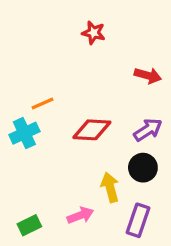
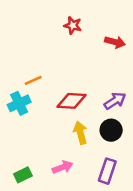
red arrow: (148, 75) -> (115, 42), moved
yellow arrow: (110, 187) -> (80, 133), moved

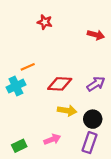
red star: (73, 25) -> (45, 22), moved
black circle: (111, 130) -> (93, 119), moved
yellow arrow: (80, 133) -> (67, 111), turned 114

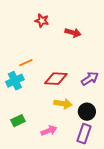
red arrow: (96, 35) -> (73, 33), moved
green rectangle: (19, 146) -> (18, 121), moved

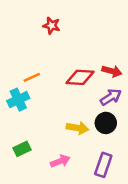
red arrow: (73, 33) -> (112, 71), moved
red diamond: (56, 79) -> (80, 77), moved
black circle: (87, 112) -> (106, 123), moved

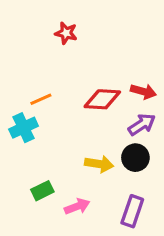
green rectangle: (22, 149) -> (42, 191), moved

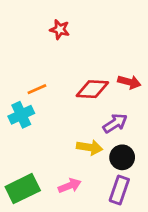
purple arrow: (142, 125) -> (115, 123), moved
black circle: (135, 158) -> (122, 157), moved
green rectangle: (42, 191) -> (23, 189), moved, size x1.6

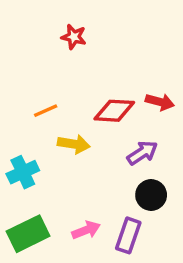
cyan cross: (21, 115) -> (23, 172), moved
yellow arrow: (89, 147) -> (74, 144), moved
purple rectangle: (119, 190) -> (128, 235), moved

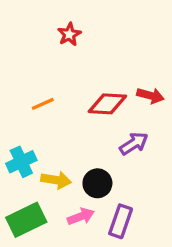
red star: (74, 37) -> (69, 34), turned 30
yellow arrow: (74, 144) -> (56, 180), moved
black circle: (151, 195) -> (97, 183), moved

